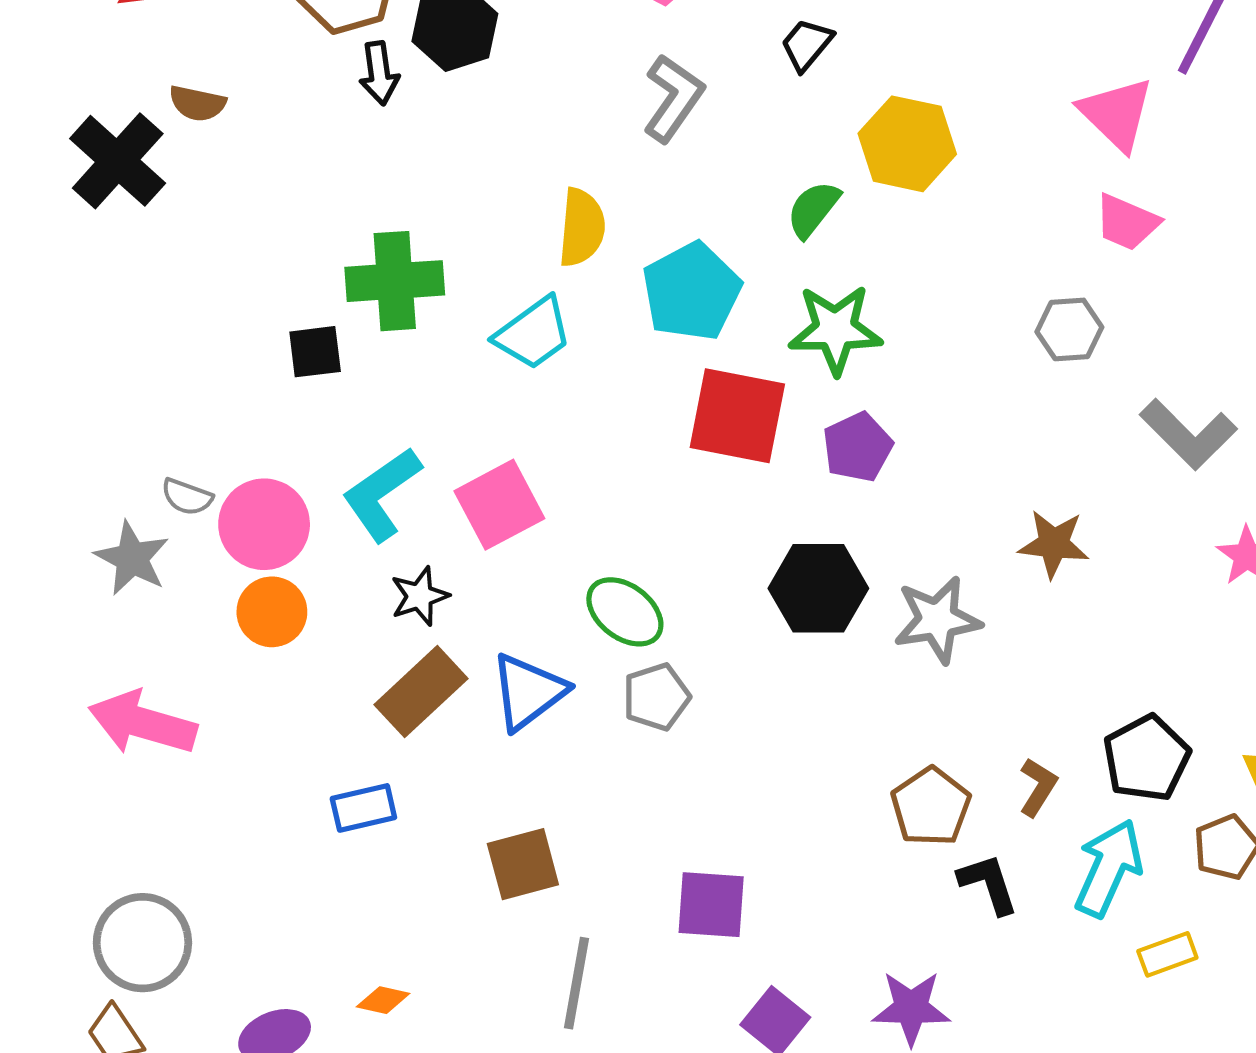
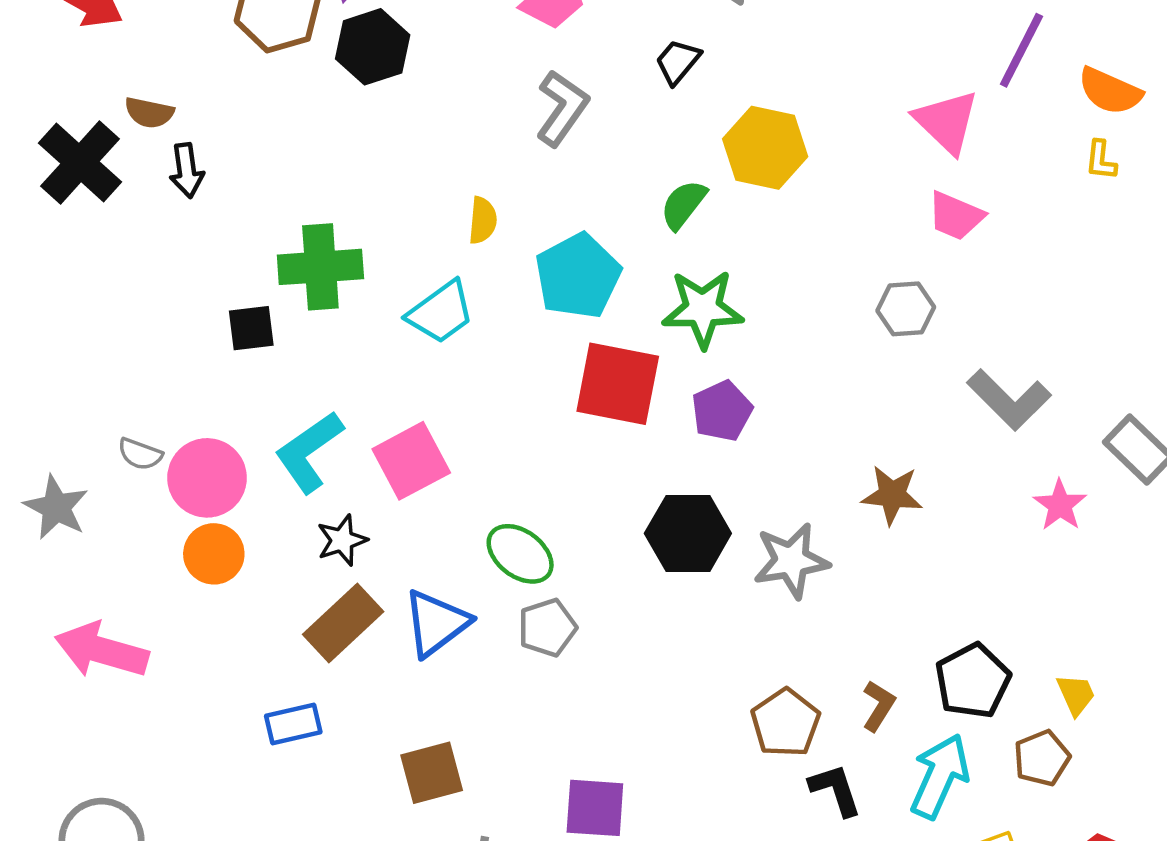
black arrow: (379, 73) -> (187, 170), moved
yellow semicircle: (582, 228) -> (483, 220), size x0.7
gray star: (132, 558) -> (56, 507), moved

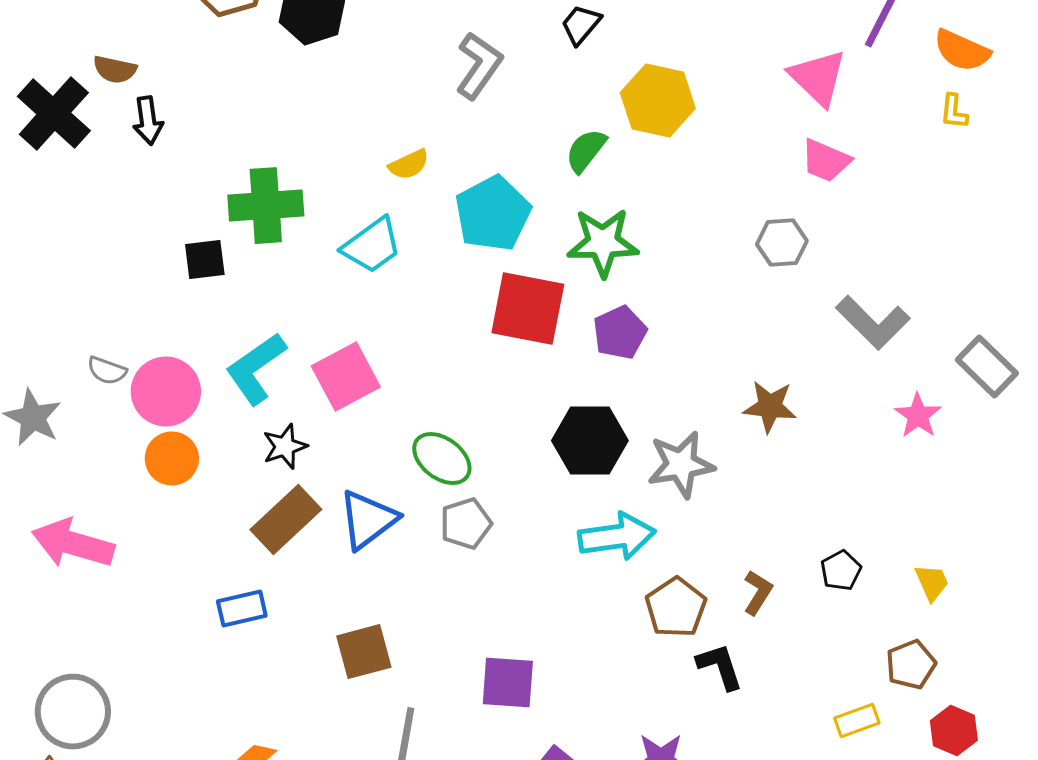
yellow semicircle: (483, 220) -> (409, 165), turned 60
black pentagon: (973, 681) -> (841, 571), size x0.6
brown pentagon: (1042, 758) -> (911, 665), moved
cyan arrow: (940, 776) -> (617, 537), moved, turned 58

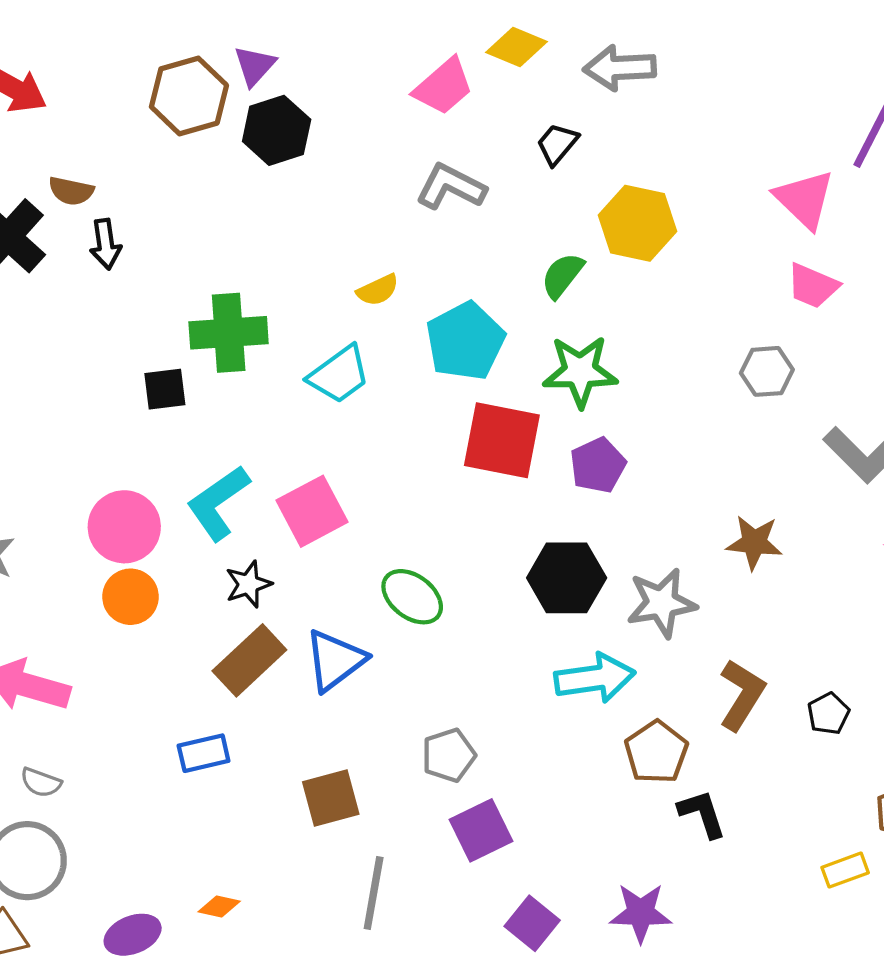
gray L-shape: (479, 66) -> (451, 187), turned -98
gray semicircle: (107, 371) -> (41, 782), moved
gray pentagon: (466, 524) -> (449, 755), moved
brown L-shape: (758, 593) -> (742, 695), moved, size x1.5
purple square: (508, 683) -> (481, 830), turned -30

